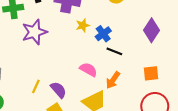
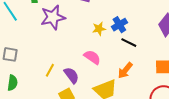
yellow star: (83, 25) -> (99, 29), moved
pink semicircle: (88, 70) -> (92, 57), moved

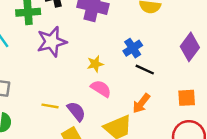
yellow star: (99, 29) -> (95, 64), moved
yellow line: (50, 70) -> (50, 106), turned 72

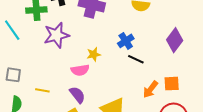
pink semicircle: (101, 89) -> (80, 70), moved, turned 138
orange arrow: (141, 103) -> (150, 89), moved
yellow line: (50, 106) -> (42, 90), moved

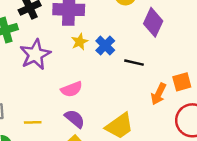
purple diamond: (175, 40) -> (153, 22), moved
blue cross: (126, 41) -> (105, 46), moved
yellow star: (94, 54) -> (80, 42), moved

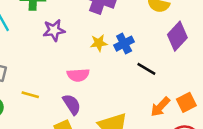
yellow star: (80, 42) -> (99, 43), moved
purple star: (35, 54) -> (54, 30), size x0.7
orange square: (182, 82) -> (186, 102), turned -30

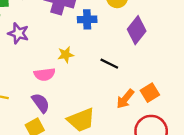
purple star: (54, 30) -> (18, 33), turned 30
yellow star: (99, 43) -> (66, 55), moved
blue cross: (124, 44) -> (87, 19), moved, turned 30

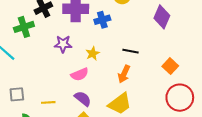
purple diamond: (137, 30) -> (162, 17), moved
purple star: (18, 33) -> (63, 44), moved
orange arrow: (125, 99) -> (124, 74), moved

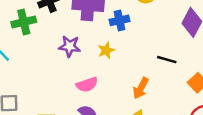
black line: (130, 51) -> (167, 60), moved
yellow star: (93, 53) -> (106, 50), moved

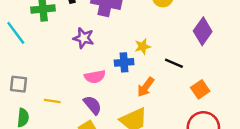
blue cross: (119, 20) -> (124, 62), moved
yellow star: (106, 50) -> (143, 47), moved

